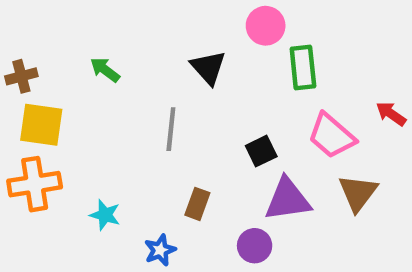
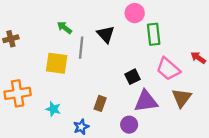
green arrow: (105, 70) -> (64, 28), moved
yellow square: (41, 125) -> (57, 63), moved
gray line: (171, 129) -> (81, 48), moved

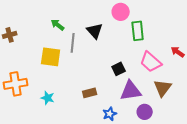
brown rectangle: (100, 103) -> (90, 93), turned 56
purple circle: (129, 125) -> (145, 112), moved
blue star: (81, 127) -> (110, 114), moved

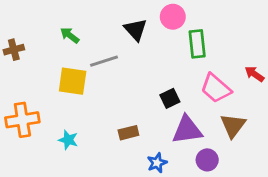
green arrow: (58, 25) -> (70, 35), moved
black triangle: (95, 31) -> (136, 30), moved
gray line: (73, 43) -> (104, 61), turned 66

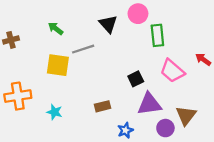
brown triangle: (233, 126) -> (186, 115), moved

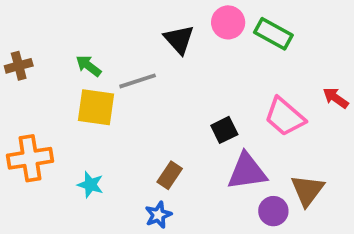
green arrow: (56, 29) -> (88, 66), moved
green rectangle: (157, 35) -> (273, 34), moved, turned -55
brown rectangle: (103, 106) -> (170, 175), turned -42
blue star: (125, 130) -> (158, 215), moved

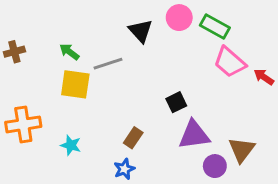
pink trapezoid: (285, 117) -> (230, 62), moved

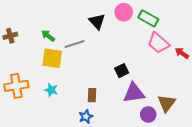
brown rectangle: (133, 138) -> (92, 95), turned -32
cyan star: (71, 145) -> (51, 90), moved

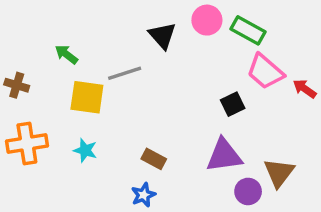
brown cross: (10, 36) -> (17, 85), moved, turned 32
green arrow: (48, 36) -> (66, 54), moved
black square: (122, 71) -> (233, 104), moved
brown rectangle: (92, 95) -> (154, 159), turned -64

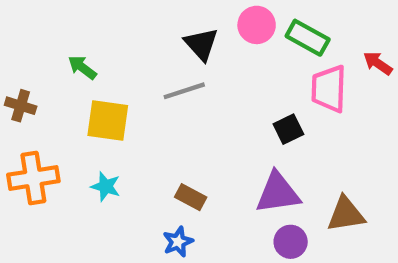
pink trapezoid: (265, 71) -> (329, 89), turned 51
gray line: (125, 73) -> (184, 91), moved
red arrow: (305, 89) -> (378, 63), moved
brown triangle: (279, 173) -> (346, 214), turned 44
purple circle: (248, 191) -> (291, 242), moved

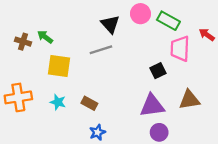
brown cross: (21, 106) -> (23, 42), moved
brown rectangle: (191, 197) -> (89, 103), moved
brown triangle: (346, 214) -> (189, 100), moved

